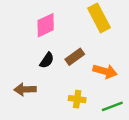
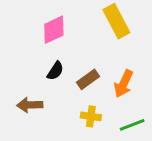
brown rectangle: (75, 57) -> (88, 79), moved
orange arrow: (105, 71) -> (124, 84), turned 100

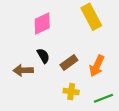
black semicircle: (55, 71) -> (43, 56), turned -64
brown arrow: (30, 105) -> (23, 70), moved

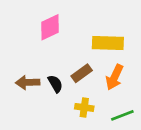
yellow rectangle: (91, 17) -> (108, 43), moved, turned -60
black semicircle: (43, 56) -> (55, 84), moved

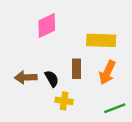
brown rectangle: (82, 73) -> (76, 69), turned -54
yellow cross: (84, 107) -> (64, 101), moved

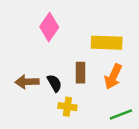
pink diamond: (47, 25) -> (49, 27), turned -30

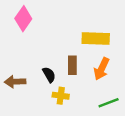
pink diamond: (49, 27) -> (23, 19), moved
brown arrow: (27, 82) -> (15, 82), moved

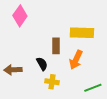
brown rectangle: (72, 65) -> (56, 46), moved
orange arrow: (102, 69) -> (76, 60), moved

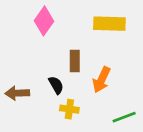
pink diamond: (20, 16) -> (44, 21), moved
yellow rectangle: (82, 33) -> (109, 24), moved

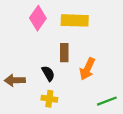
yellow rectangle: (109, 24) -> (75, 20), moved
yellow cross: (69, 109) -> (49, 99), moved

